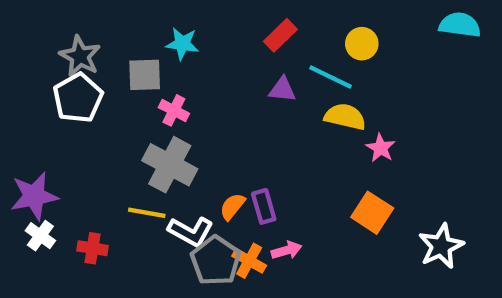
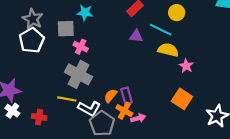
orange cross: (249, 261) -> (124, 111), moved

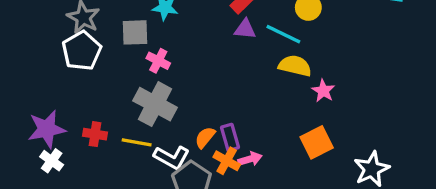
purple triangle: (136, 36) -> (245, 29), moved
orange square: (182, 99) -> (317, 142), turned 30
red cross: (39, 117) -> (95, 134), moved
pink arrow: (138, 118) -> (250, 159), moved

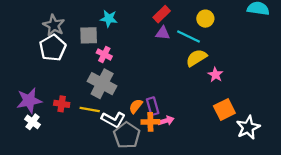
yellow semicircle: (295, 66) -> (196, 58), turned -45
orange square: (317, 142) -> (224, 109), moved
orange cross: (227, 161) -> (150, 122), turned -30

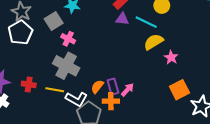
gray square: (89, 35) -> (54, 21), turned -30
pink arrow: (166, 121) -> (127, 90), moved, turned -32

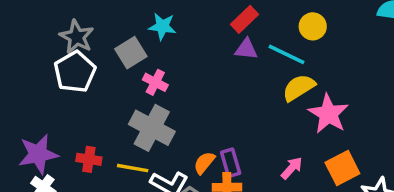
pink star: (171, 57) -> (328, 114), size x1.6
pink arrow: (127, 90) -> (292, 168), moved

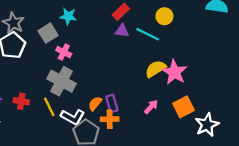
yellow semicircle: (299, 88) -> (155, 69), moved
yellow line: (133, 168) -> (49, 107), turned 54

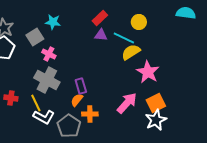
yellow semicircle: (155, 69) -> (131, 52), moved
purple rectangle: (112, 104) -> (81, 86), moved
pink arrow: (151, 107) -> (127, 103), size x1.6
white L-shape: (73, 117) -> (44, 117), moved
white star: (207, 125) -> (156, 120), moved

